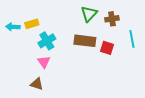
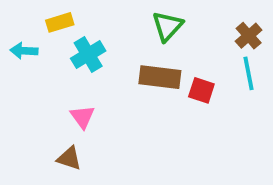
brown cross: (112, 19) -> (249, 36), moved, turned -32
yellow rectangle: (32, 24) -> (60, 22), moved
cyan cross: (47, 41) -> (88, 55), moved

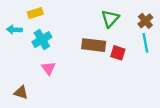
green triangle: (167, 26) -> (110, 19), moved
cyan cross: (88, 55) -> (42, 40), moved
brown triangle: (69, 158) -> (21, 92), moved

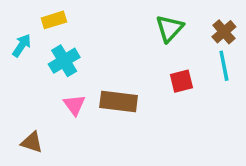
cyan arrow: (14, 30) -> (22, 45), turned 120
brown rectangle: (94, 45) -> (119, 101), moved
red square: (118, 53) -> (181, 81), turned -32

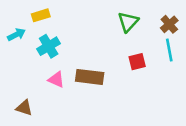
cyan arrow: (22, 45) -> (16, 35), turned 30
pink triangle: (74, 105) -> (56, 80), turned -30

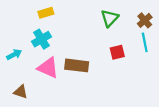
yellow rectangle: (41, 15) -> (46, 13), moved
cyan arrow: (16, 35) -> (14, 54), moved
pink triangle: (56, 80) -> (48, 68), size x1.5

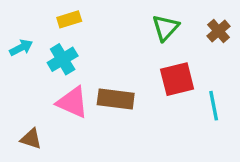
cyan line: (145, 42) -> (214, 106), moved
red square: (117, 52) -> (177, 79), size x1.5
cyan arrow: (14, 54) -> (21, 48), moved

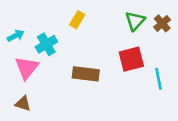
yellow rectangle: (69, 19) -> (77, 20), moved, turned -42
green triangle: (165, 28) -> (135, 21), moved
pink triangle: (73, 102) -> (27, 68), moved, turned 45

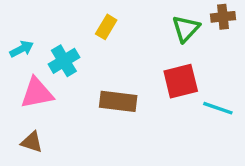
brown cross: (162, 23) -> (223, 17), moved, turned 35
pink triangle: (27, 68) -> (37, 93), turned 40
cyan line: (158, 79) -> (218, 108), turned -60

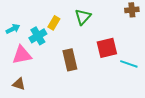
yellow rectangle: (106, 27) -> (54, 23), moved
green triangle: (186, 29) -> (83, 17), moved
brown rectangle: (118, 101) -> (70, 60), turned 70

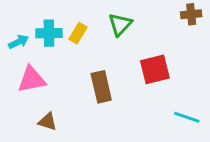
cyan cross: (38, 36) -> (49, 33), moved, turned 30
cyan line: (129, 64) -> (187, 117), moved
brown triangle: (19, 84) -> (48, 122), moved

